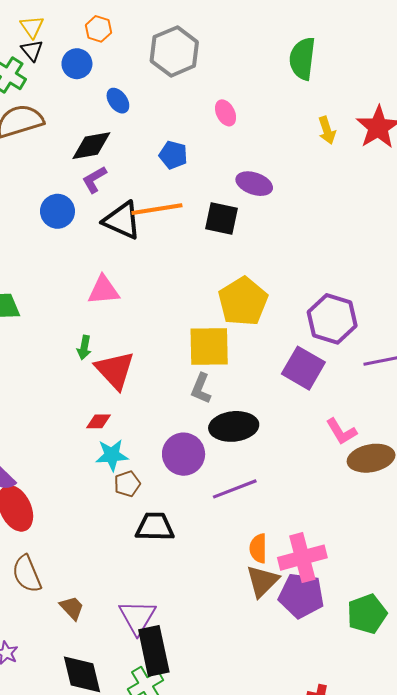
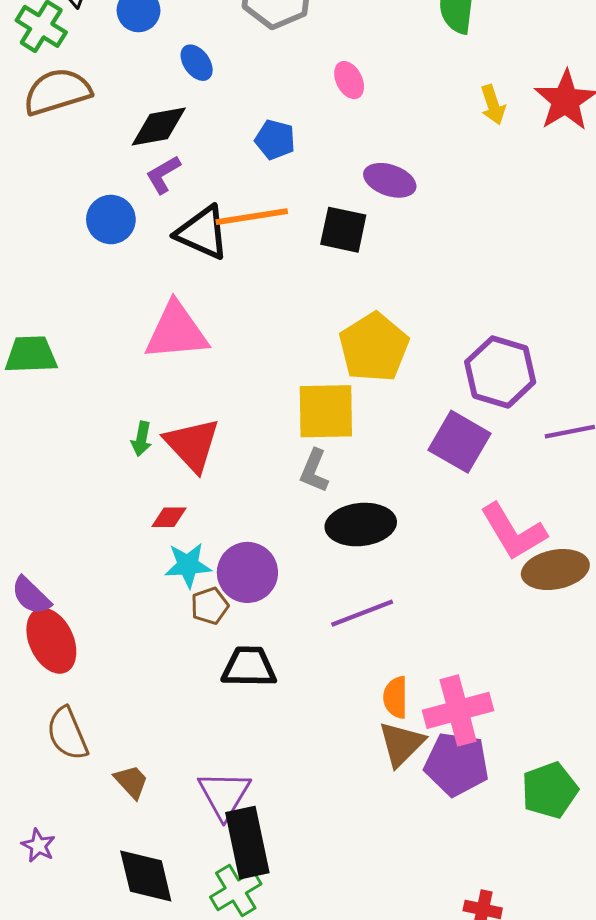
pink triangle: (104, 290) -> (176, 331), size x1.4
green arrow: (84, 348) -> (141, 439), moved
pink L-shape: (341, 432) -> (513, 532), size x1.5
purple circle: (184, 454) -> (247, 572), moved

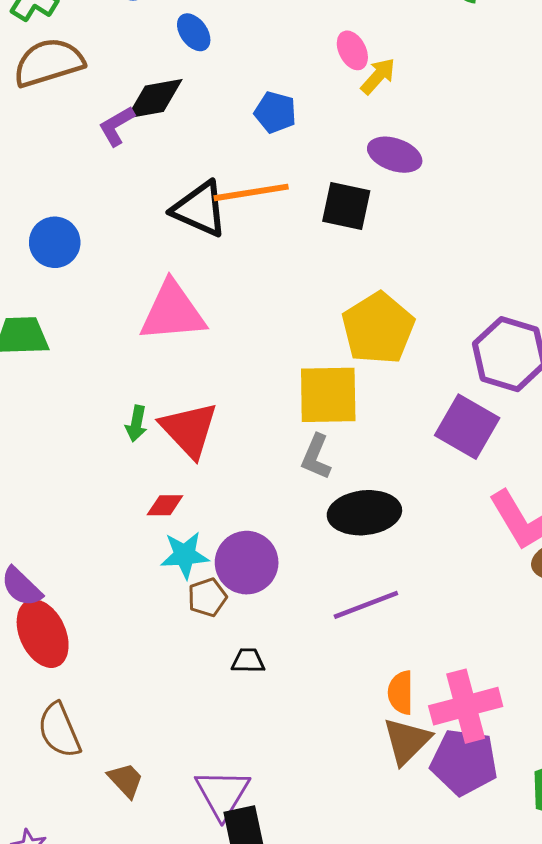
yellow arrow: (493, 105) -> (378, 76), moved, turned -120
purple L-shape: (163, 174) -> (117, 126), moved
blue circle: (111, 220) -> (55, 242), moved
black trapezoid: (249, 667) -> (248, 661), size x0.6

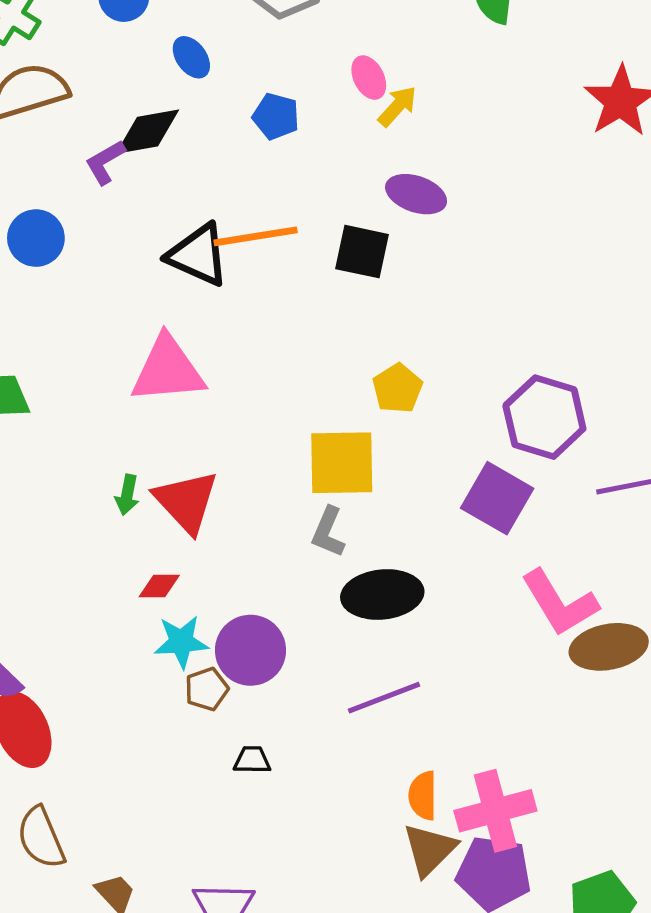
blue pentagon: (275, 112) -> (276, 116), moved
blue circle: (55, 242) -> (36, 238), moved
yellow pentagon: (378, 328) -> (397, 388), size x0.6

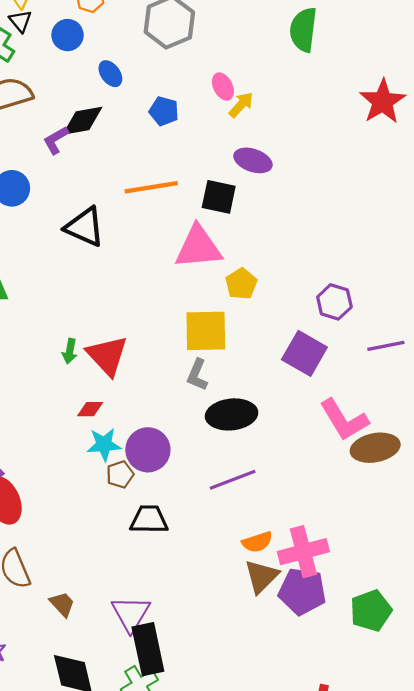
black triangle: (198, 255) -> (85, 227), moved
pink triangle: (168, 370) -> (198, 247), moved
purple hexagon: (544, 417) -> (334, 302), size x0.7
black trapezoid: (252, 760) -> (149, 520), size x1.6
orange semicircle: (423, 796) -> (257, 542), turned -108

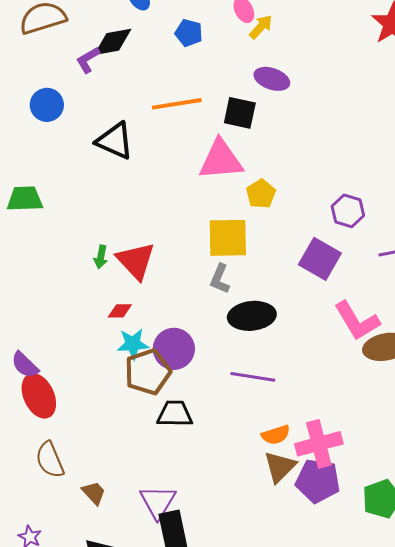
brown pentagon: (120, 474) -> (148, 372), size x1.8
purple line: (233, 480) -> (253, 377), turned 30

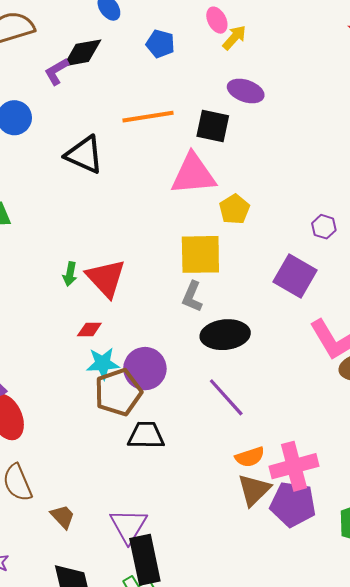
purple hexagon: (348, 211) -> (324, 227), size x0.7
purple line: (253, 377) -> (226, 397), turned 39

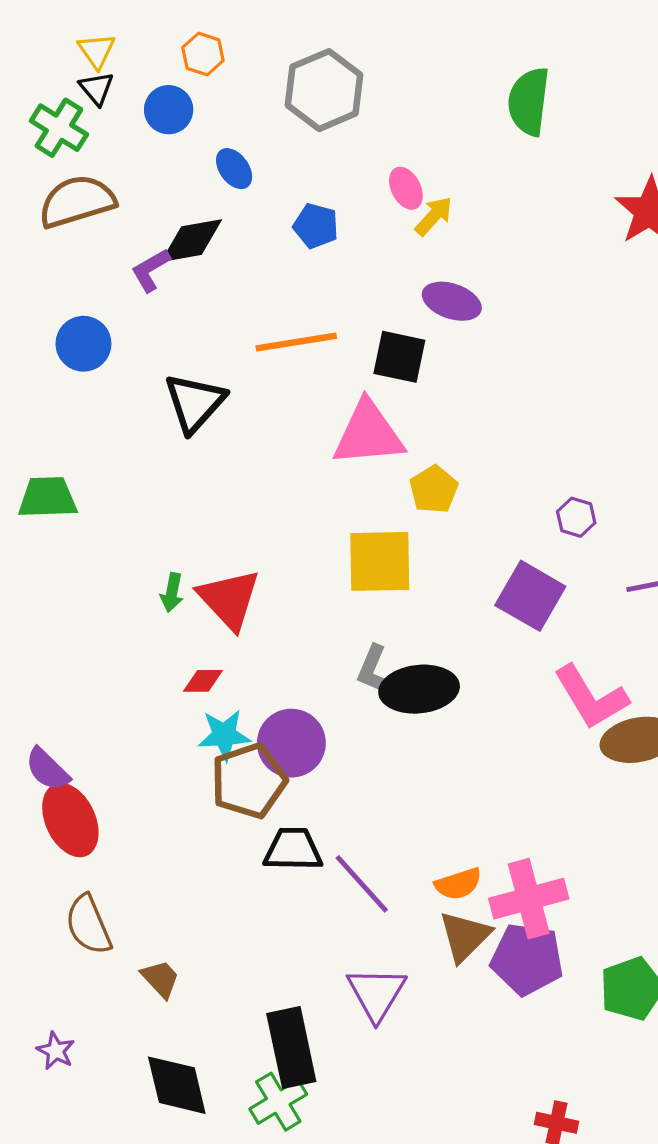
black triangle: (84, 155) -> (195, 403), turned 48
gray L-shape: (192, 297) -> (373, 669), moved
purple line: (226, 397) -> (362, 884), moved
purple triangle: (128, 526) -> (376, 994), moved

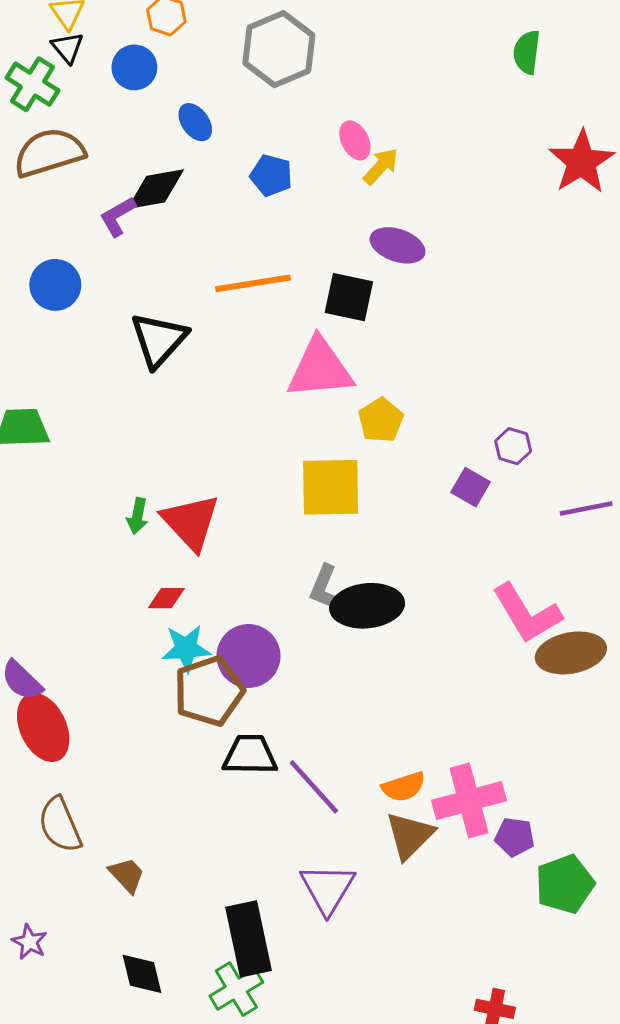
green semicircle: (529, 101) -> (527, 52), moved, size x0.7
purple square: (530, 596) -> (471, 487), moved, size x0.6
purple pentagon: (527, 959) -> (515, 837), moved, size x0.6
black diamond: (177, 1085) -> (142, 974), size x0.7

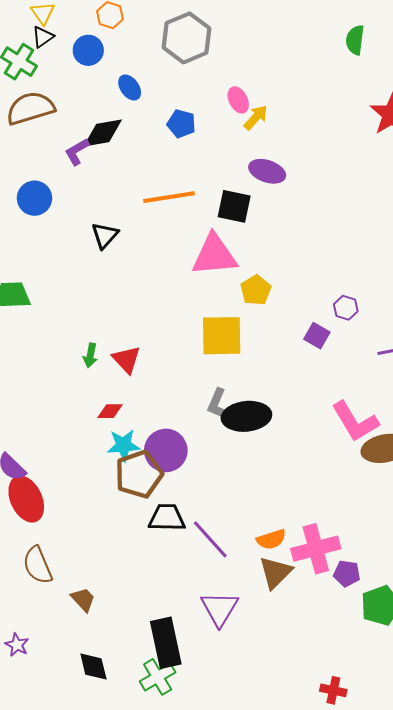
black triangle: (67, 48) -> (43, 37), turned 35
black triangle: (159, 340) -> (105, 235), size x0.7
red triangle: (191, 522) -> (127, 359), size x0.7

